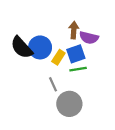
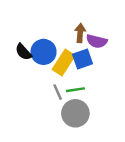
black semicircle: (22, 47) -> (23, 52), size x0.7
yellow rectangle: (58, 57) -> (64, 63), size x1.5
green line: (78, 69) -> (75, 90), moved

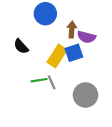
blue circle: (44, 52) -> (45, 14), moved
green line: (75, 90) -> (39, 80), moved
gray circle: (75, 113) -> (85, 95), moved

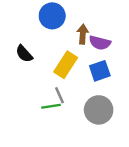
blue square: (74, 53) -> (100, 71), moved
green line: (39, 80) -> (51, 106), moved

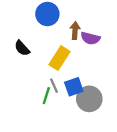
blue square: (100, 71) -> (74, 87), moved
green line: (51, 106) -> (46, 96), turned -63

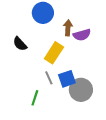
purple semicircle: (90, 38) -> (82, 35), turned -30
green line: (46, 96) -> (35, 98), moved

